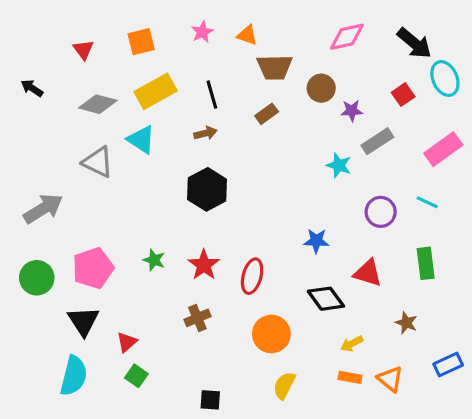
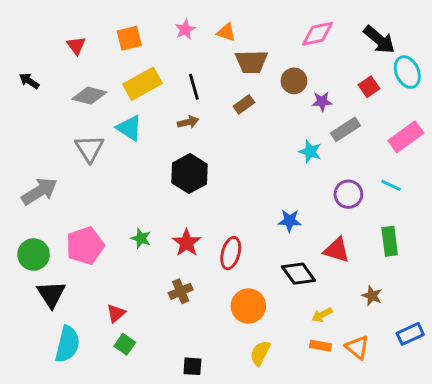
gray triangle: (98, 162) -> (89, 149), turned 32
black triangle: (83, 321) -> (51, 294), moved

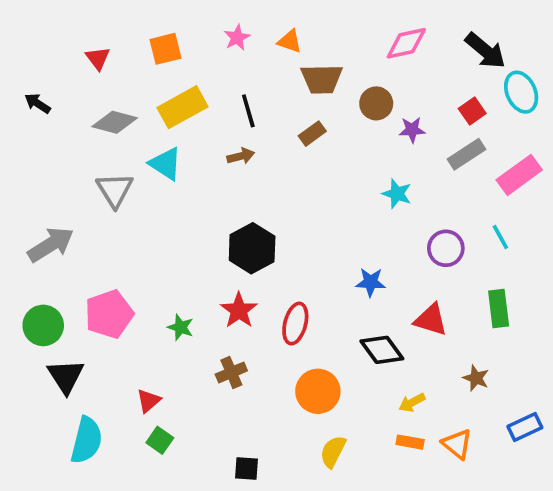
gray rectangle: (345, 129) -> (467, 154), moved
black hexagon: (190, 174) -> (252, 248), moved
cyan line: (391, 185) -> (500, 237), turned 36
green star: (141, 238) -> (181, 327), moved

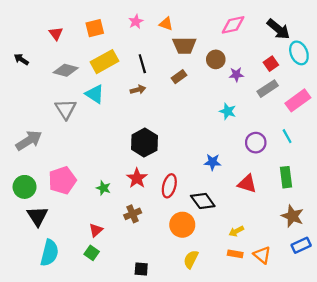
black diamond: (382, 350) -> (203, 201), moved
brown star: (476, 378) -> (292, 216), moved, size x1.5
red triangle: (149, 401) -> (96, 230), moved

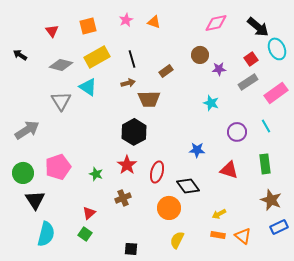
brown trapezoid: (184, 45) -> (149, 99), moved

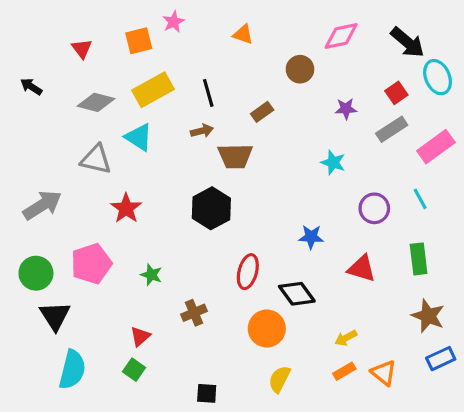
pink star: (126, 20) -> (173, 22), moved
brown circle: (200, 55) -> (300, 69), moved
gray triangle: (61, 101) -> (96, 159), turned -45
red star: (127, 165) -> (126, 208), moved
orange rectangle: (218, 235) -> (344, 371), turned -40

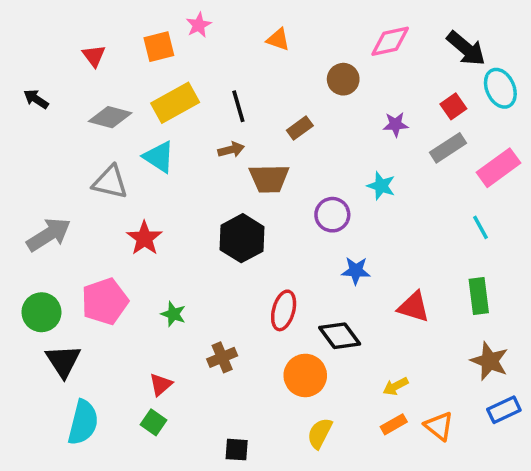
purple circle: (374, 208) -> (332, 215), moved

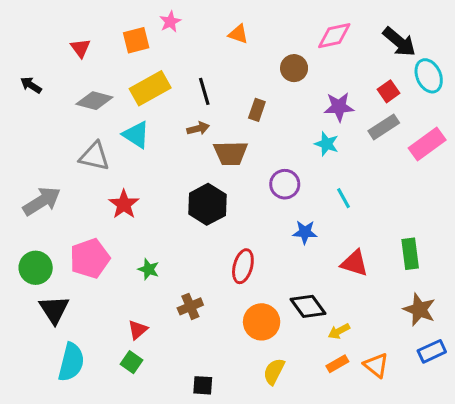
purple star: (396, 124) -> (339, 107), size x1.4
brown rectangle: (300, 128) -> (257, 110), turned -35
cyan star: (381, 186) -> (327, 144), moved
cyan line: (480, 227) -> (344, 198), moved
black diamond: (340, 336) -> (308, 306), moved

